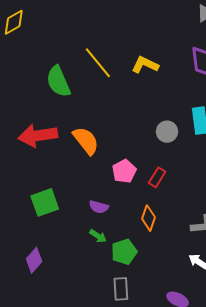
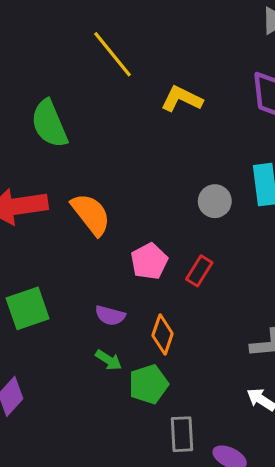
yellow line: (98, 63) -> (113, 54), moved
orange diamond: (148, 218) -> (163, 334), moved
gray rectangle: (121, 289) -> (182, 434), moved

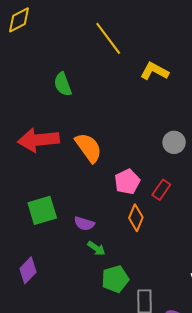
green semicircle: (49, 124) -> (63, 84), size x0.7
purple semicircle: (110, 316) -> (84, 224), moved
orange diamond: (163, 334) -> (136, 218), moved
green pentagon: (148, 384) -> (115, 279), moved

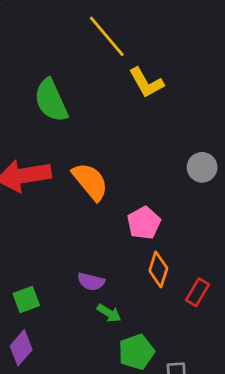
yellow L-shape: (154, 71) -> (146, 83), moved, turned -144
green semicircle: (63, 84) -> (51, 100), size x1.4
red rectangle: (161, 190) -> (198, 292), moved
green square: (42, 210) -> (26, 299), moved, size x0.7

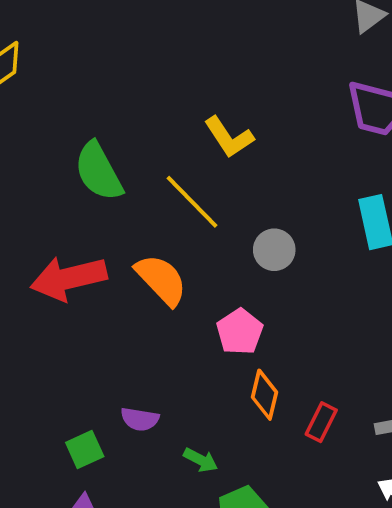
yellow line: (107, 36) -> (192, 202), moved
gray circle: (202, 167) -> (274, 250), moved
purple semicircle: (91, 282) -> (140, 419), moved

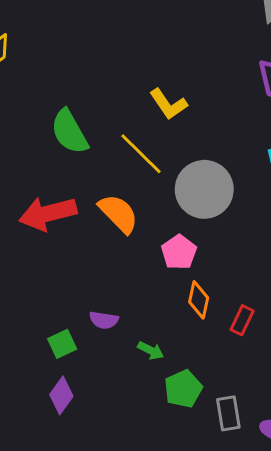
gray circle: (274, 250) -> (204, 189), size x1.8

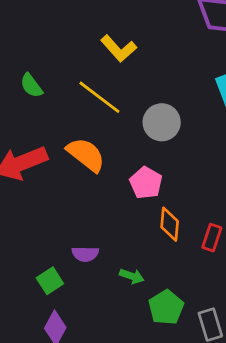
green semicircle: (69, 132) -> (31, 86), size x0.6
gray circle: (204, 189) -> (162, 122), size x0.7

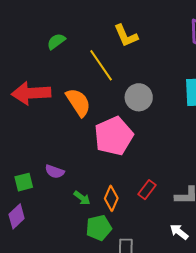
green semicircle: (31, 86) -> (56, 41), turned 72
pink pentagon: (146, 183) -> (114, 136), size x1.6
orange diamond: (170, 224) -> (111, 198), moved

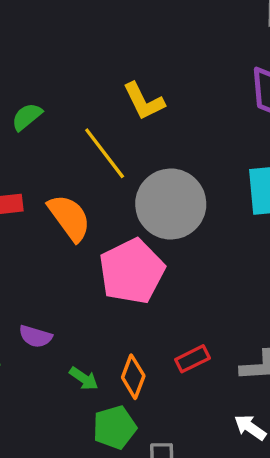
gray circle: (139, 97) -> (171, 204), size x1.5
red rectangle: (147, 190) -> (193, 359), turned 30

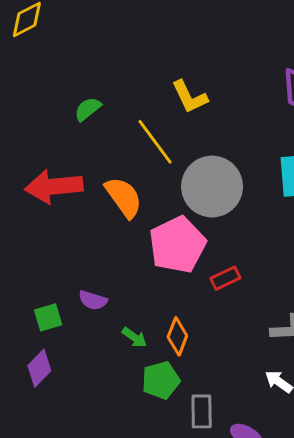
red rectangle: (193, 359) -> (225, 278), moved

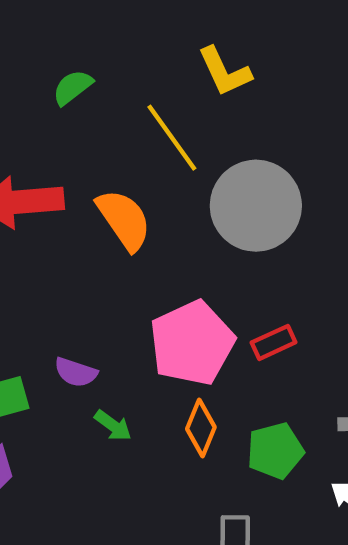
pink pentagon: (177, 245) -> (192, 343), moved
green arrow: (135, 337) -> (113, 426), moved
green pentagon: (161, 380) -> (275, 451), moved

